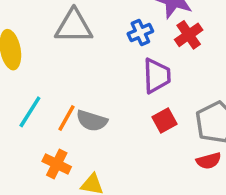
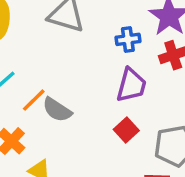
red square: (164, 121) -> (126, 130), turned -30

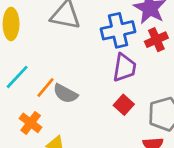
blue cross: (128, 39) -> (118, 30), size x1.6

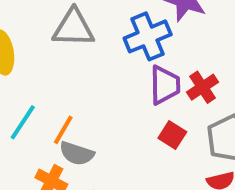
red cross: (156, 40) -> (202, 87), moved
gray semicircle: (65, 94) -> (77, 153), moved

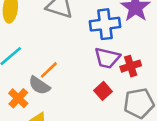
purple trapezoid: (165, 85) -> (107, 58), turned 88
orange line: (63, 130) -> (49, 70), moved

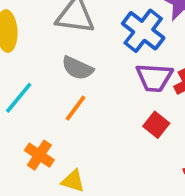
blue cross: (105, 24) -> (143, 31), turned -36
gray semicircle: (39, 85) -> (77, 68), moved

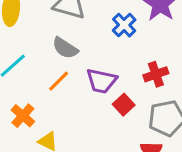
blue cross: (143, 31) -> (124, 25), size x0.7
purple trapezoid: (154, 78) -> (102, 81), moved

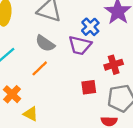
purple trapezoid: (102, 81) -> (80, 45), moved
red square: (124, 105) -> (89, 87), turned 35

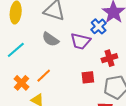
blue cross: (90, 27) -> (99, 26), moved
orange line: (40, 68) -> (44, 76), moved

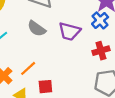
blue cross: (99, 26) -> (100, 20), moved
red square: (88, 77) -> (45, 87), moved

